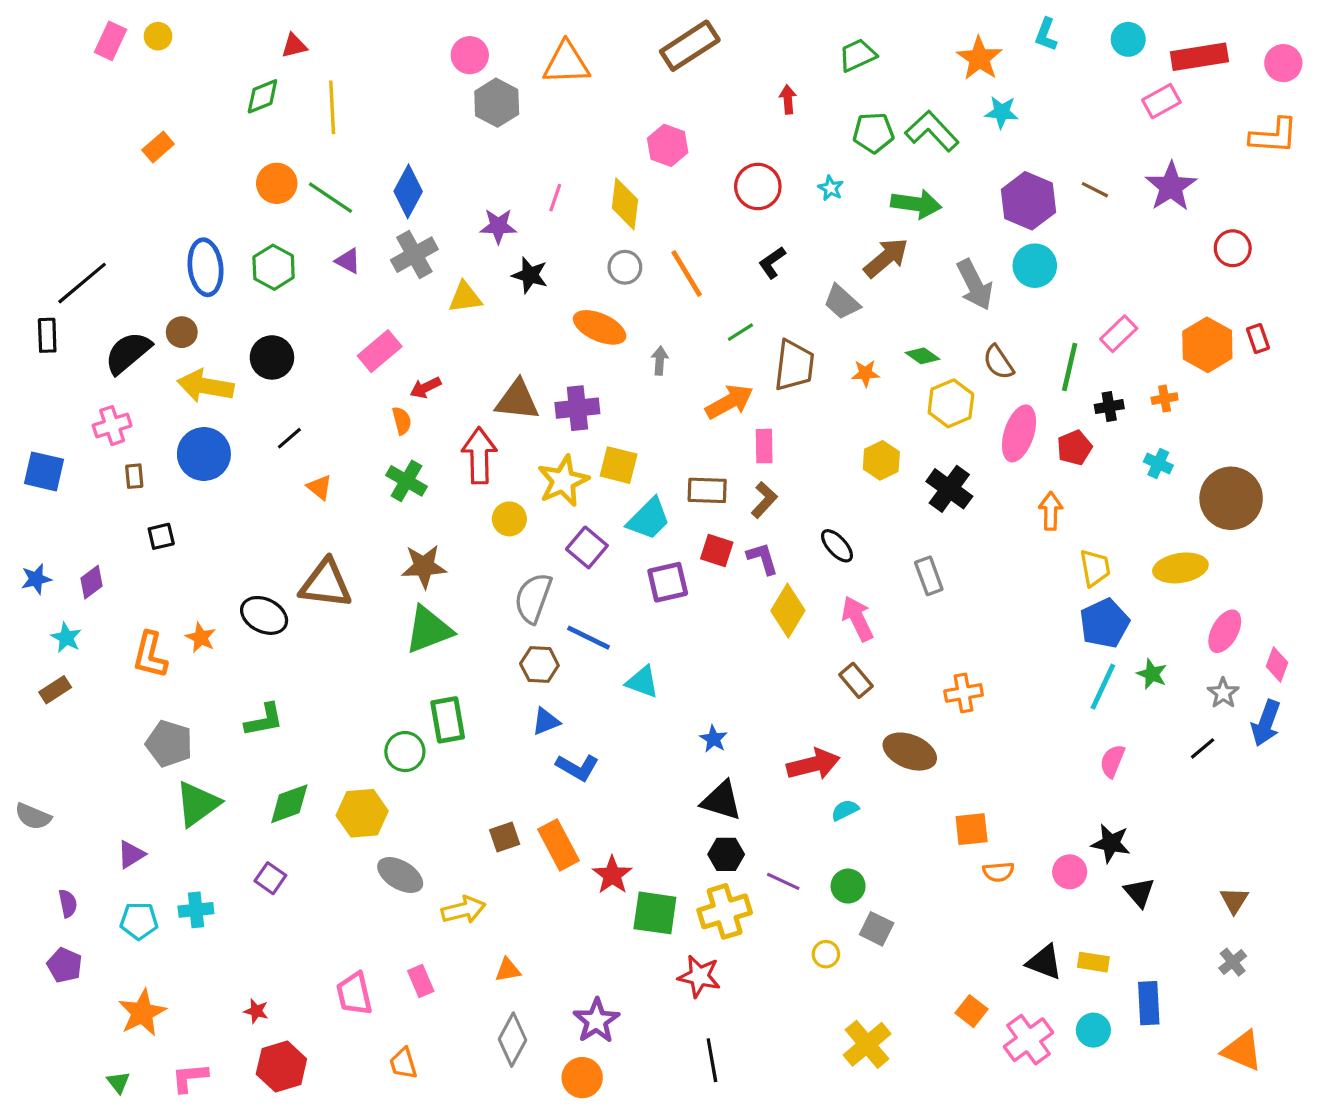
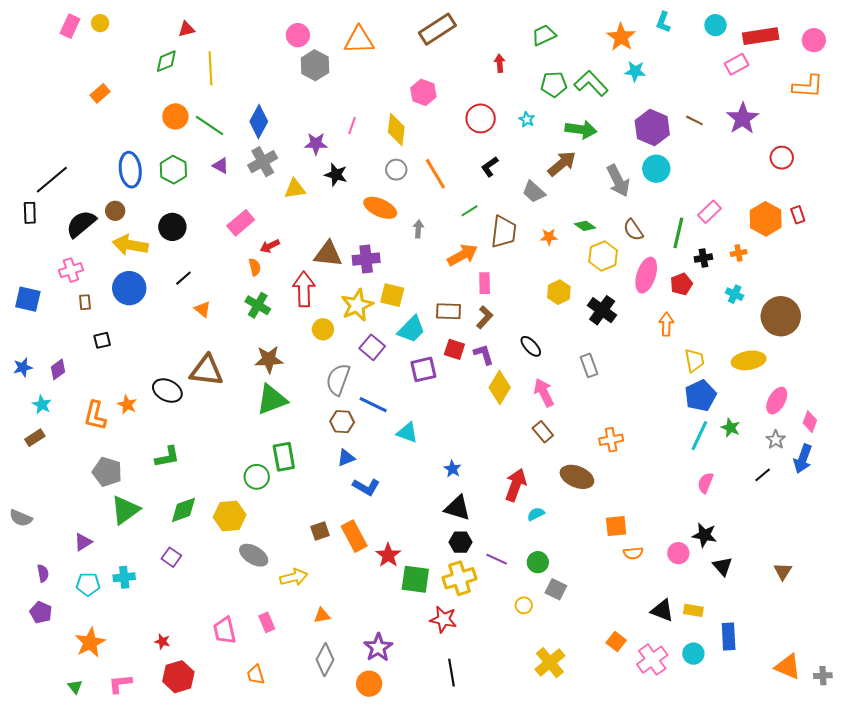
red arrow: (813, 764) -> (516, 485), turned -56
gray cross: (1233, 962) -> (823, 676), moved, turned 36

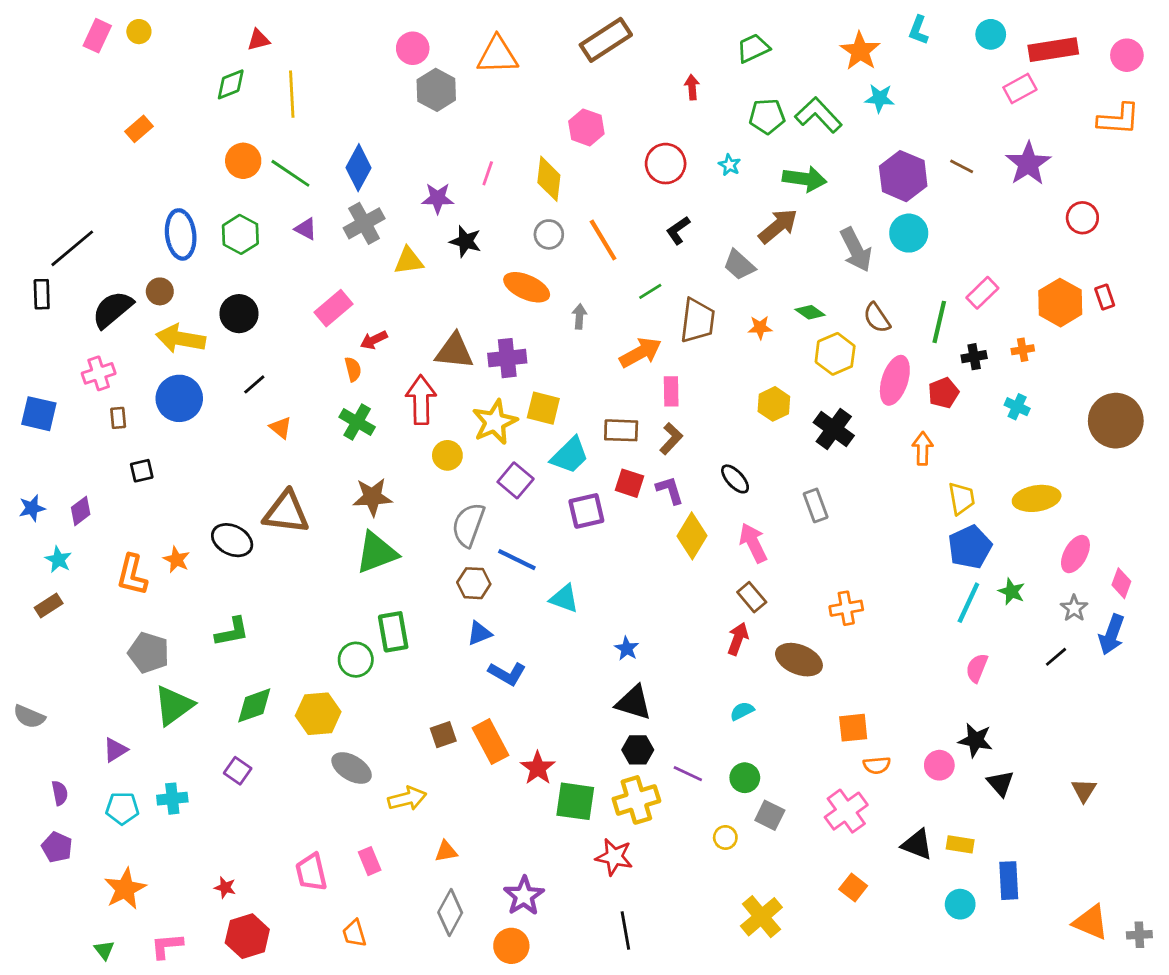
brown circle: (781, 316) -> (1116, 421), moved
red arrow: (516, 485) -> (738, 639), moved, size x0.7
pink cross: (652, 660) -> (846, 811), moved

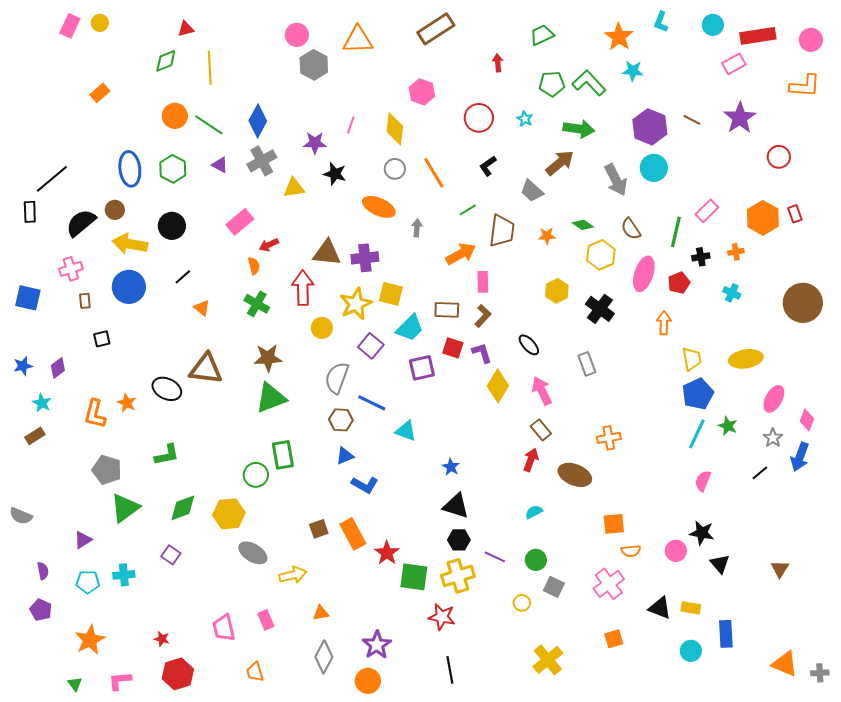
orange square: (853, 887) -> (614, 639), turned 36

